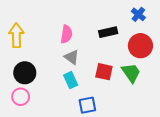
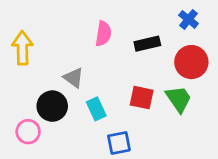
pink semicircle: (66, 34) -> (103, 34), moved
gray triangle: (72, 57) -> (74, 78), moved
black circle: (25, 73) -> (52, 106), moved

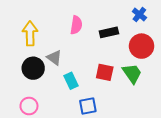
yellow arrow: (22, 48) -> (30, 33), moved
black circle: (52, 106) -> (33, 68), moved
pink circle: (28, 132) -> (29, 106), moved

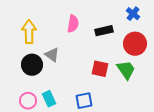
cyan rectangle: (71, 81) -> (49, 99), moved

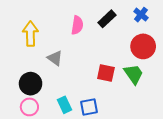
black rectangle: (104, 31) -> (107, 19), moved, turned -30
black circle: (32, 65) -> (31, 84), moved
cyan rectangle: (49, 99) -> (65, 105), moved

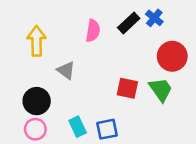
blue cross: (141, 15) -> (154, 18), moved

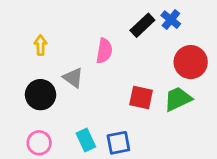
pink semicircle: (93, 31) -> (104, 51), moved
yellow arrow: (37, 41) -> (41, 45), size x0.6
green trapezoid: (161, 90) -> (178, 99), turned -80
black circle: (37, 101) -> (41, 95), moved

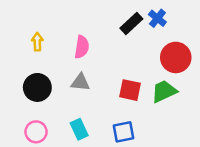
pink semicircle: (104, 51) -> (82, 47), moved
gray triangle: (73, 78) -> (80, 82), moved, turned -30
blue square: (118, 143) -> (124, 132), moved

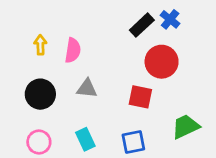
pink semicircle: (82, 47) -> (73, 50), moved
red circle: (176, 57) -> (162, 62), moved
green trapezoid: (164, 91) -> (186, 126), moved

